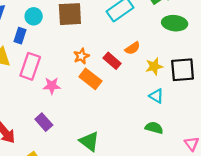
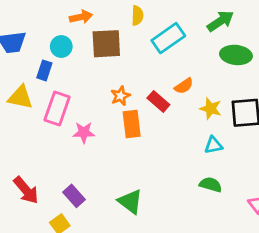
yellow star: (154, 66) -> (211, 108), turned 30
orange rectangle: (90, 79) -> (132, 124), turned 45
cyan triangle: (156, 96) -> (213, 145), turned -42
purple rectangle: (44, 122) -> (74, 196), moved

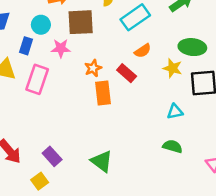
green ellipse: (236, 55) -> (192, 47), moved
orange semicircle: (184, 86) -> (143, 51), moved
yellow star: (211, 108) -> (172, 68), moved
pink star: (84, 132) -> (61, 48), moved

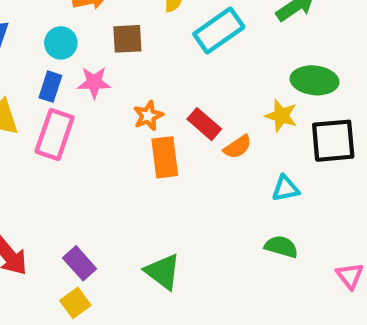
brown square: (81, 22) -> (127, 39), size x0.7
blue rectangle: (26, 46) -> (50, 87), moved
orange semicircle: (143, 51) -> (238, 147), moved
yellow square: (40, 181) -> (75, 303), moved

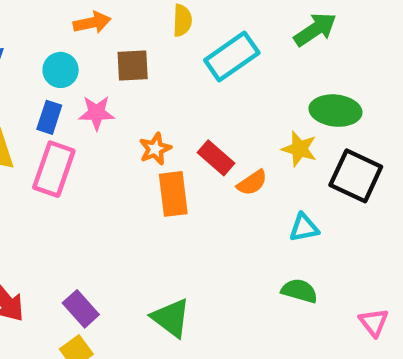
black square: (333, 141) -> (356, 176), turned 30

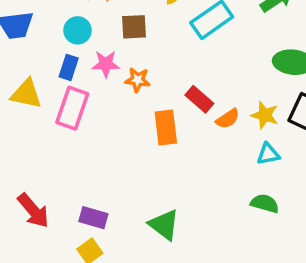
orange star: (155, 149) -> (138, 80), moved, turned 30
yellow star: (299, 149) -> (265, 115), moved
purple rectangle: (81, 309) -> (93, 218), turned -32

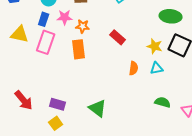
orange semicircle: (228, 119) -> (134, 68), moved, turned -48
orange rectangle: (166, 128) -> (79, 49), moved
green semicircle: (265, 203) -> (163, 102), moved

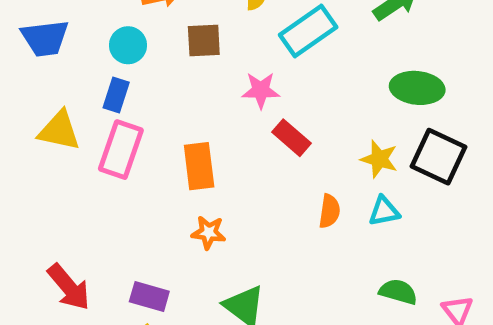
pink star: (65, 17) -> (261, 90), moved
orange star: (83, 26) -> (209, 232), moved

